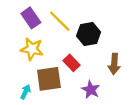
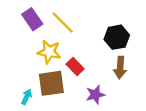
black hexagon: (89, 34) -> (117, 37), moved
yellow star: (32, 49) -> (49, 52), moved
purple star: (91, 90) -> (95, 95), turned 30

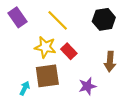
purple rectangle: (32, 19) -> (17, 17), moved
black hexagon: (117, 37) -> (104, 19), moved
red rectangle: (75, 66) -> (69, 51), moved

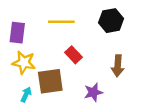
purple rectangle: (17, 17) -> (17, 33), moved, turned 42
yellow line: (58, 20) -> (61, 22), turned -45
yellow star: (45, 47) -> (24, 63), moved

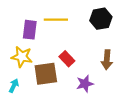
purple rectangle: (17, 33) -> (30, 30), moved
red rectangle: (74, 55) -> (67, 59), moved
cyan arrow: (26, 95) -> (14, 86), moved

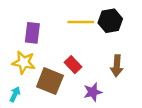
yellow line: (56, 20) -> (81, 22), moved
brown square: (46, 74) -> (50, 81), turned 30

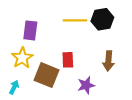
yellow star: (24, 62) -> (22, 58), turned 30
red rectangle: (73, 65) -> (68, 60), turned 42

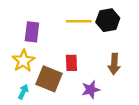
cyan arrow: (14, 87) -> (23, 92), moved

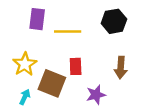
yellow line: (79, 21) -> (68, 31), moved
purple rectangle: (32, 32) -> (37, 19), moved

